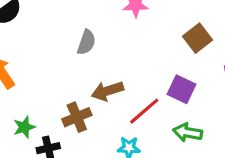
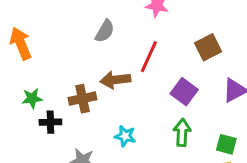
red line: (144, 111) -> (149, 57), moved, turned -36
green arrow: (188, 132) -> (182, 133), turned 72

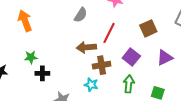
brown cross: (82, 99) -> (102, 65), moved

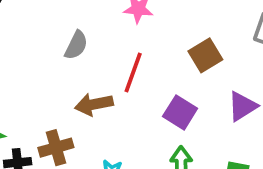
brown cross: (102, 65) -> (56, 148), moved

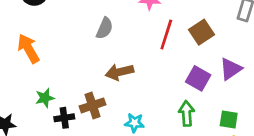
red line: (133, 72) -> (166, 35), moved
purple square: (180, 112) -> (198, 78), moved

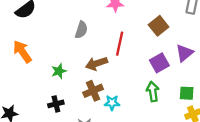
red line: (166, 35) -> (120, 44), moved
purple square: (198, 78) -> (159, 63), turned 36
green star: (45, 98) -> (59, 71), moved
brown cross: (92, 105) -> (93, 91), moved

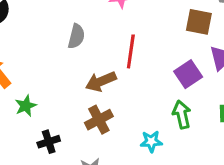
brown square: (159, 26) -> (199, 22), moved, turned -36
green star: (59, 71) -> (26, 106), moved
cyan star: (112, 103) -> (151, 141), moved

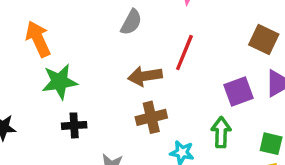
green star: (26, 106) -> (60, 82), size x1.5
brown cross: (99, 120) -> (151, 117), moved

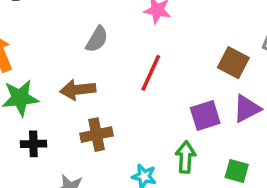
brown arrow: (145, 76) -> (78, 90), moved
brown cross: (151, 117) -> (97, 135), moved

